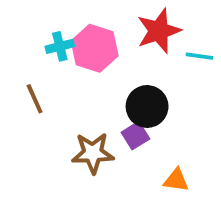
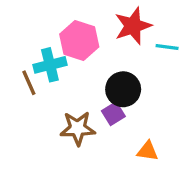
cyan cross: (60, 46) -> (50, 65), moved, size x1.4

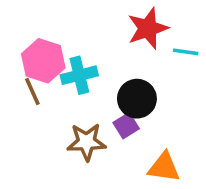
pink hexagon: (79, 40) -> (43, 61), moved
cyan cross: (50, 65) -> (79, 75), moved
orange triangle: (148, 151) -> (164, 167), size x1.4

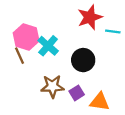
cyan cross: (79, 75) -> (48, 46), turned -35
purple square: (126, 126) -> (77, 93), moved

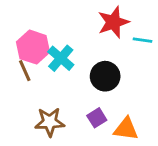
brown star: (52, 86) -> (50, 122), moved

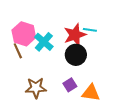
red star: (113, 22) -> (75, 35), moved
cyan line: (143, 40) -> (90, 30), moved

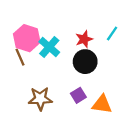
cyan line: (90, 30) -> (112, 34), moved, turned -64
red star: (75, 35) -> (84, 39), size x0.7

